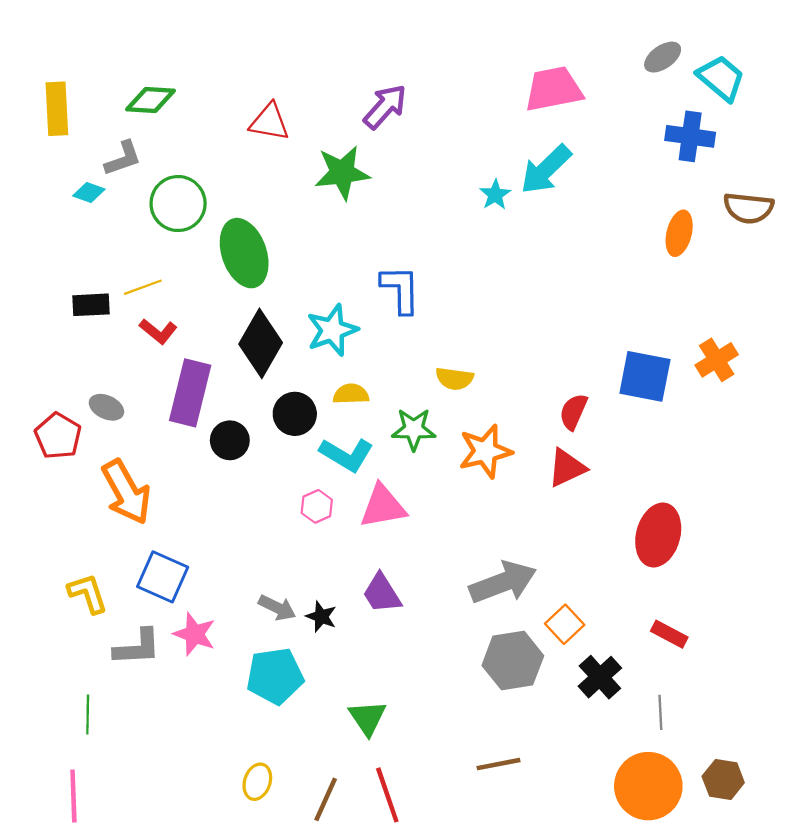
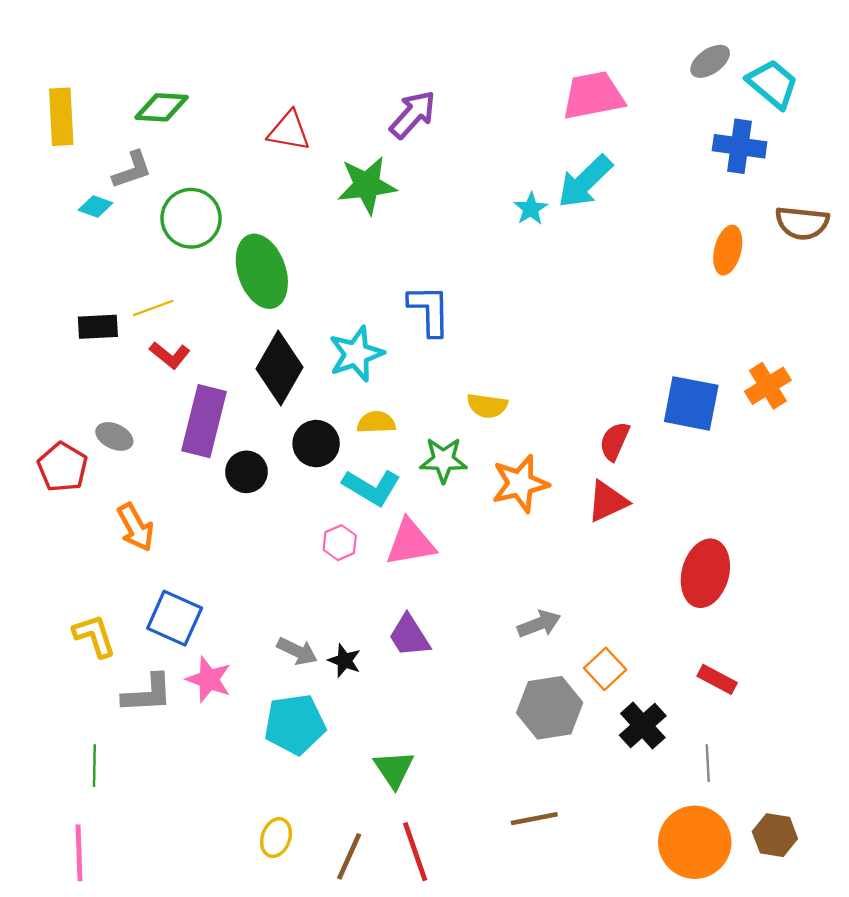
orange arrow: (126, 492) -> (136, 527), size x0.7
gray arrow: (503, 582) -> (539, 624), size x0.6

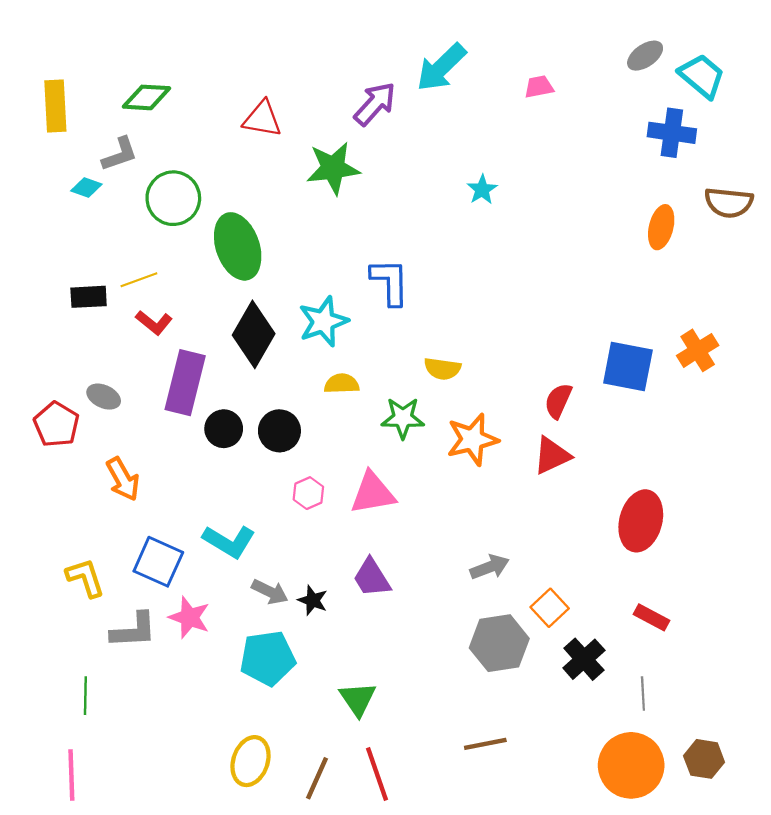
pink trapezoid: (593, 96) -> (539, 87), size x0.5
cyan arrow: (585, 182) -> (441, 67), moved
black circle: (316, 444) -> (279, 431), moved
cyan L-shape: (372, 487) -> (229, 541), moved
yellow ellipse: (276, 838) -> (250, 761), size x1.4

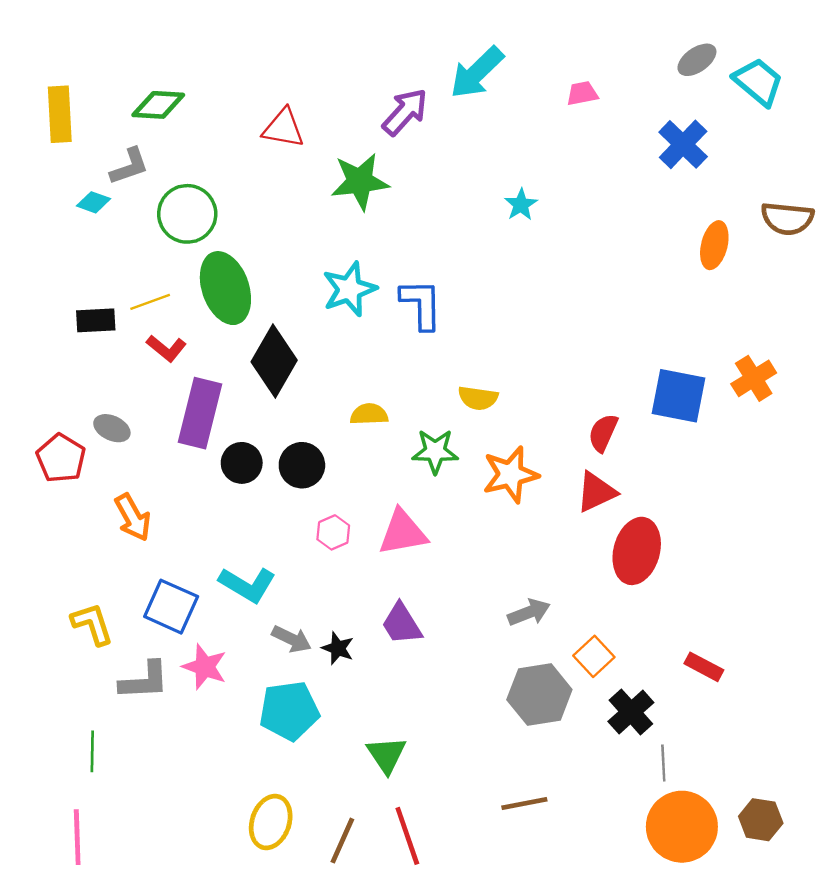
blue cross: (672, 133) -> (683, 144), moved, turned 36
green ellipse: (238, 246) -> (225, 288), moved
cyan star: (323, 321) -> (349, 289), moved
red ellipse: (641, 521) -> (637, 551), moved
gray line: (643, 694) -> (663, 763), moved

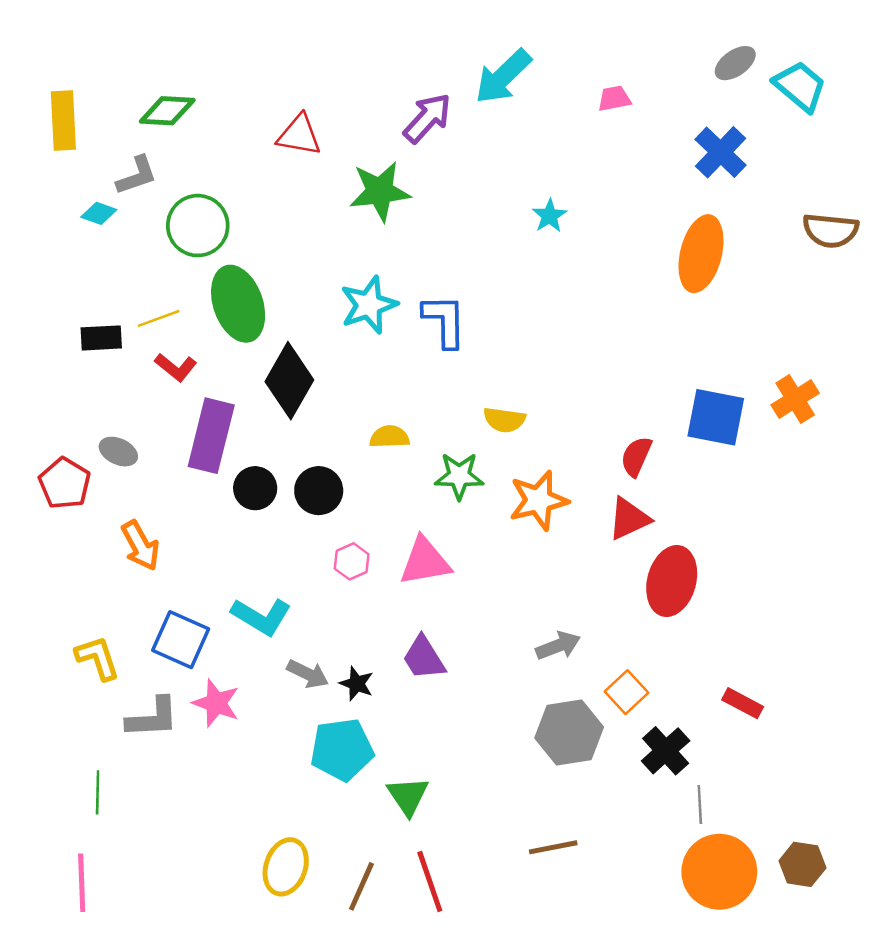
orange ellipse: (714, 245) -> (701, 254), moved, size x1.5
cyan pentagon: (289, 711) -> (342, 750), moved

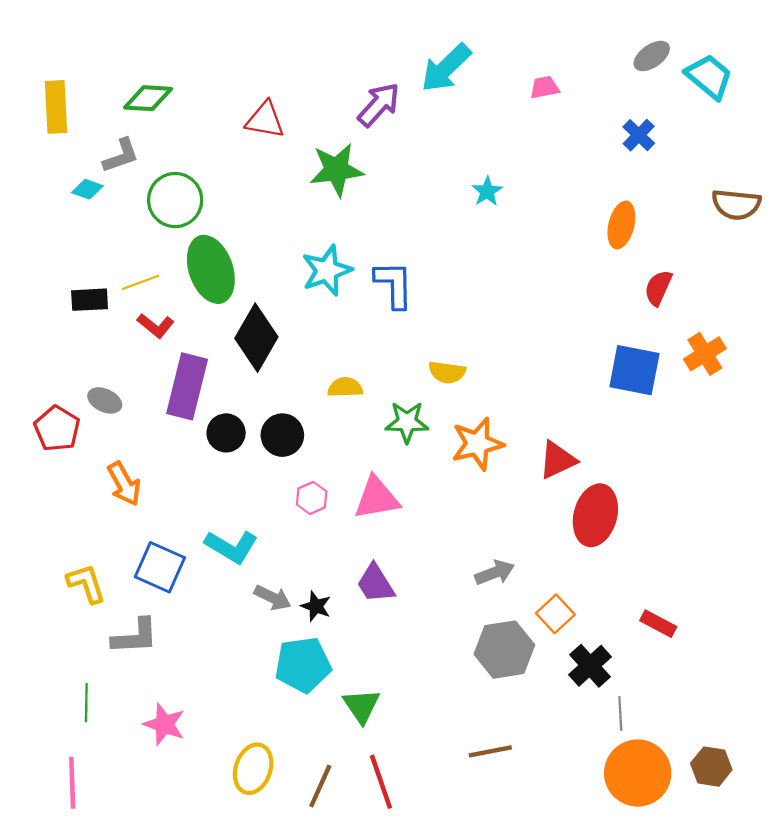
blue cross: (721, 152) -> (639, 135), size x0.7
orange ellipse: (701, 254) -> (621, 225), size x0.7
red semicircle: (636, 456) -> (658, 288), moved
pink star: (216, 703) -> (164, 724), moved

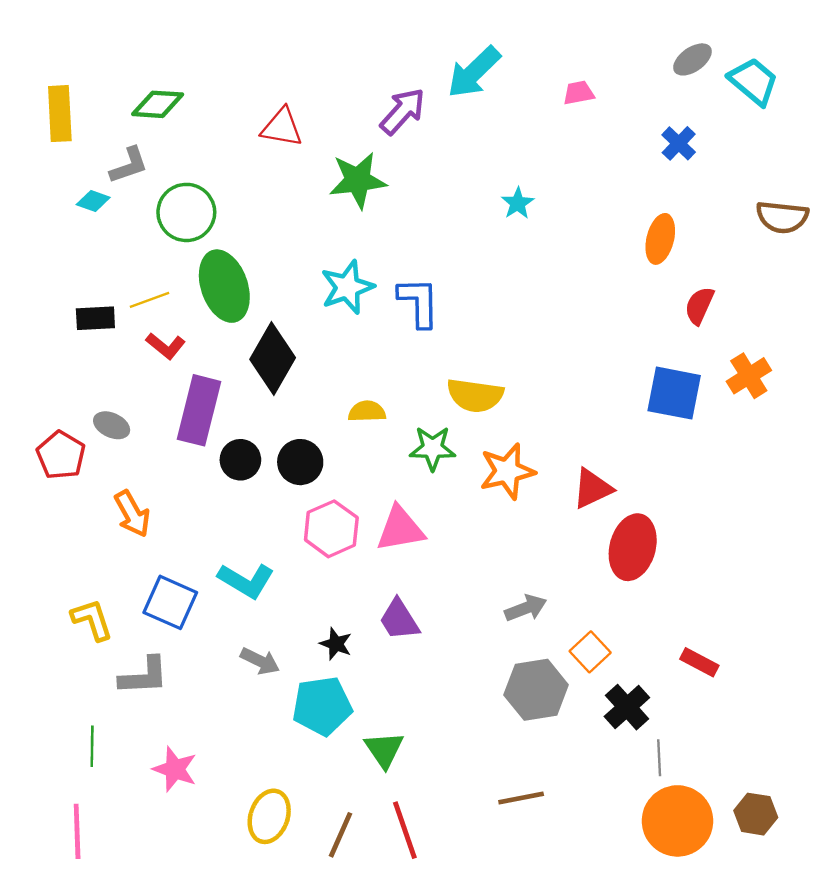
yellow semicircle: (447, 372) -> (475, 395), size x1.4
pink hexagon: (312, 498) -> (331, 529), size x1.6
gray arrow: (273, 598) -> (260, 661), moved

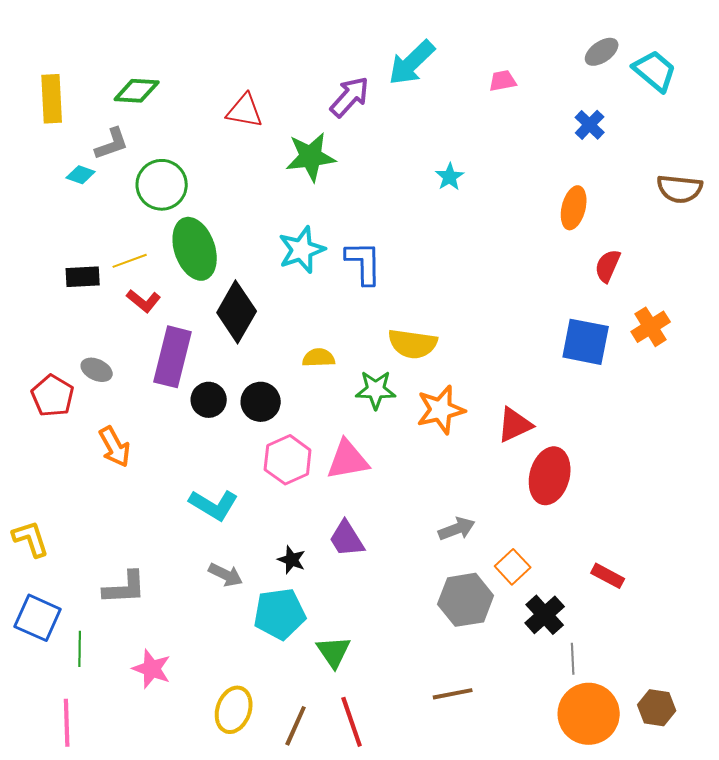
blue square: (170, 602) -> (38, 618), moved
yellow L-shape: (92, 620) -> (31, 539), moved

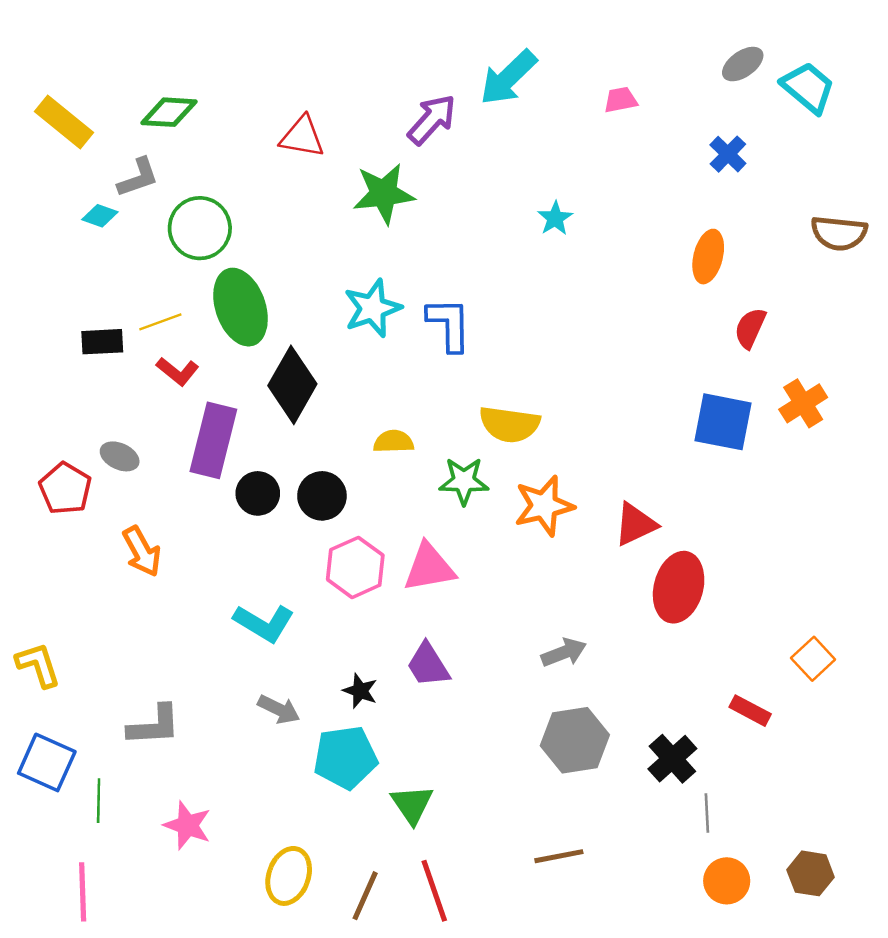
yellow rectangle: (52, 99) -> (64, 122), turned -48
orange square: (513, 567) -> (813, 659), moved
orange circle: (589, 714) -> (727, 881), size x0.6

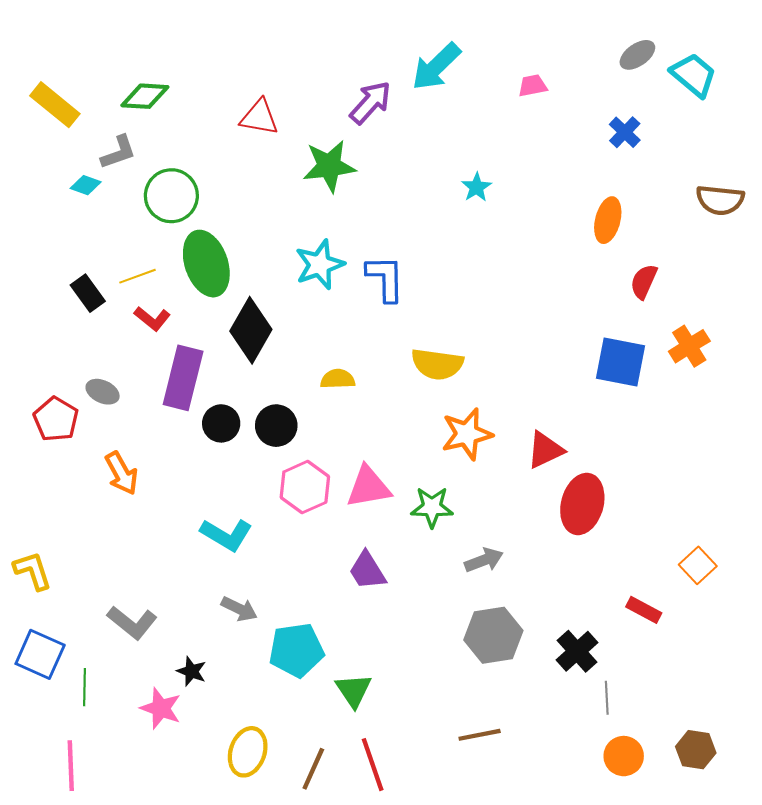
black rectangle: (102, 342) -> (88, 293), turned 57
green star: (464, 481) -> (432, 507), moved
black star: (360, 691) -> (191, 671), moved
gray L-shape: (154, 725) -> (132, 623), turned 42

